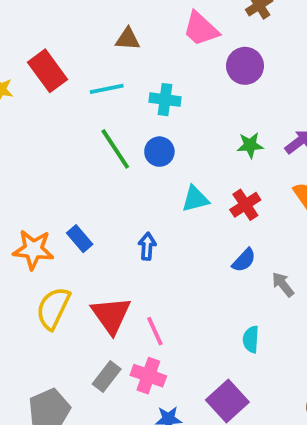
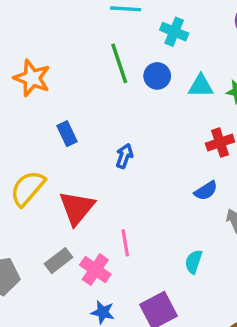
cyan triangle: (195, 199) -> (201, 86), moved
orange star: (33, 250) -> (32, 78), moved
pink line: (155, 331) -> (125, 243), moved

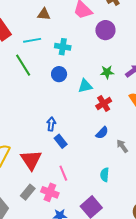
green line: (119, 63) -> (23, 65), moved
cyan triangle: (201, 86) -> (85, 86), moved
blue rectangle: (67, 134) -> (61, 141), moved

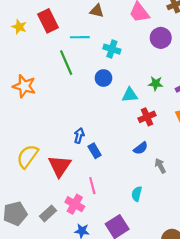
blue arrow: (51, 124) -> (79, 136), moved
gray rectangle: (28, 192) -> (48, 213), moved

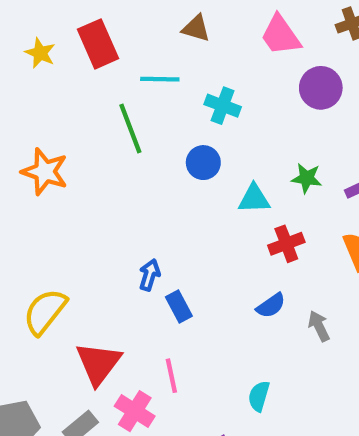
red triangle: (60, 166) -> (98, 363), moved
gray arrow: (160, 166) -> (319, 326), moved

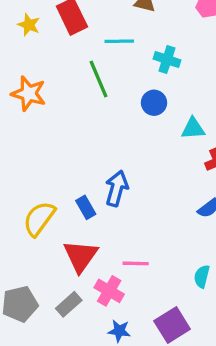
orange star: (45, 172) -> (29, 94), moved
blue arrow: (150, 275) -> (117, 188), size x1.5
blue rectangle: (179, 307) -> (86, 207), moved
pink line: (171, 376) -> (136, 263), turned -75

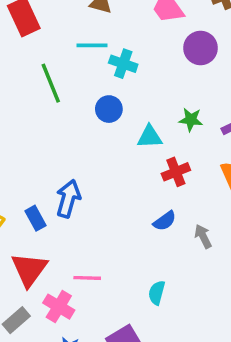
cyan line: (119, 41) -> (92, 45), moved

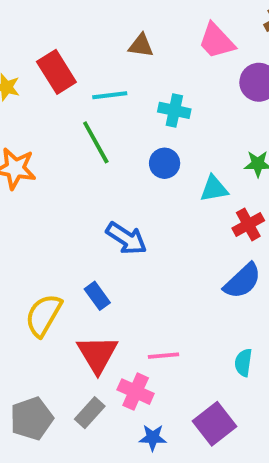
cyan line: (92, 45) -> (110, 95), moved
blue arrow: (68, 199) -> (126, 238), moved, turned 114
blue semicircle: (165, 221) -> (242, 281), size x1.5

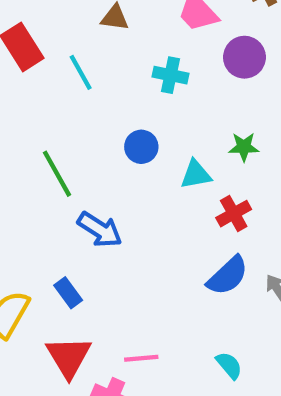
cyan line: (110, 95) -> (81, 72), turned 68
cyan cross: (174, 110) -> (170, 75), moved
green line: (96, 142) -> (57, 174), moved
cyan semicircle: (243, 363) -> (229, 365), turned 132

